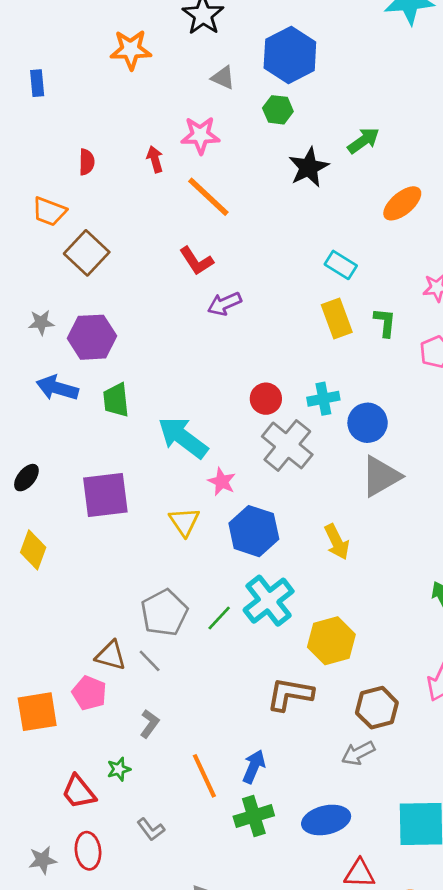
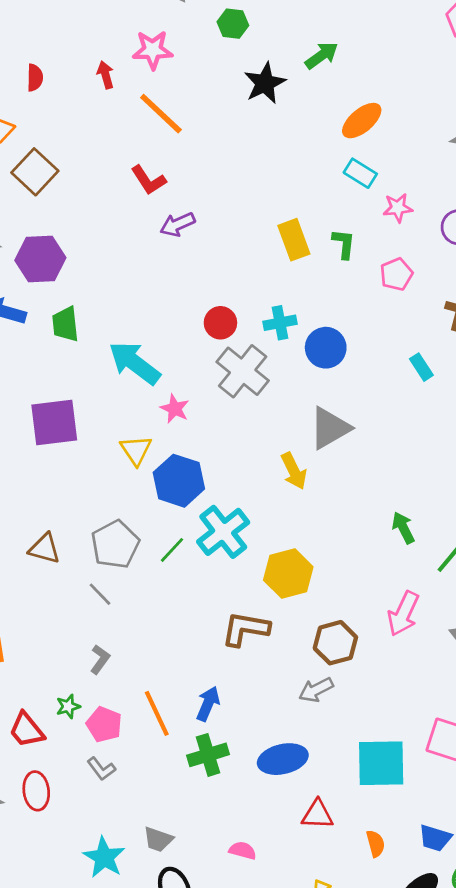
cyan rectangle: (341, 265) -> (360, 173), moved
gray triangle: (381, 476) -> (330, 428), moved
blue hexagon: (254, 531) -> (179, 481), moved
brown triangle: (111, 655) -> (45, 549), moved
pink pentagon: (89, 693) -> (104, 724), moved

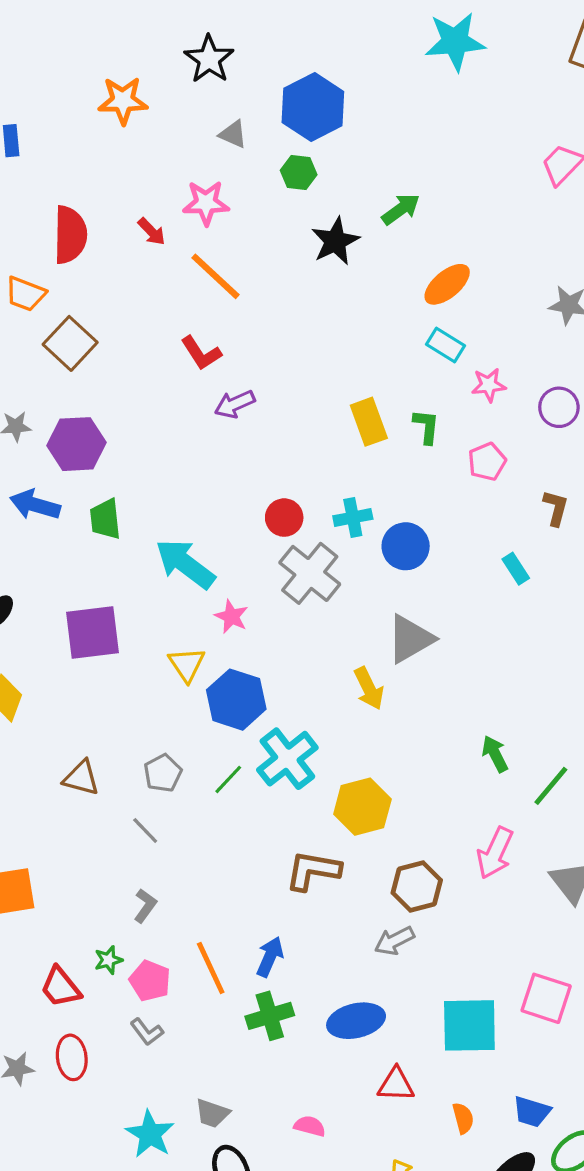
red arrow: (105, 75) -> (152, 232), turned 152
red semicircle: (35, 78) -> (70, 235), size x1.8
gray pentagon: (115, 544) -> (163, 773), size x0.7

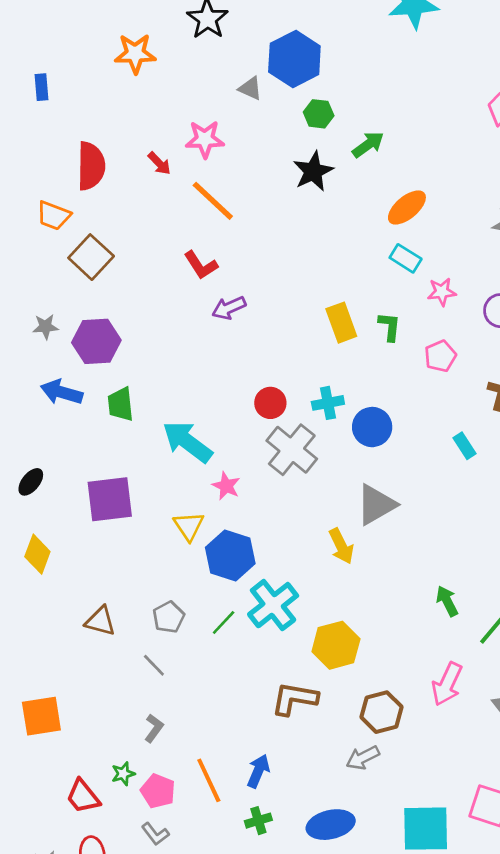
gray triangle: (233, 134) -> (250, 88), moved
green hexagon: (299, 173) -> (319, 114), moved
green cross: (270, 1016) -> (258, 821), size x0.7

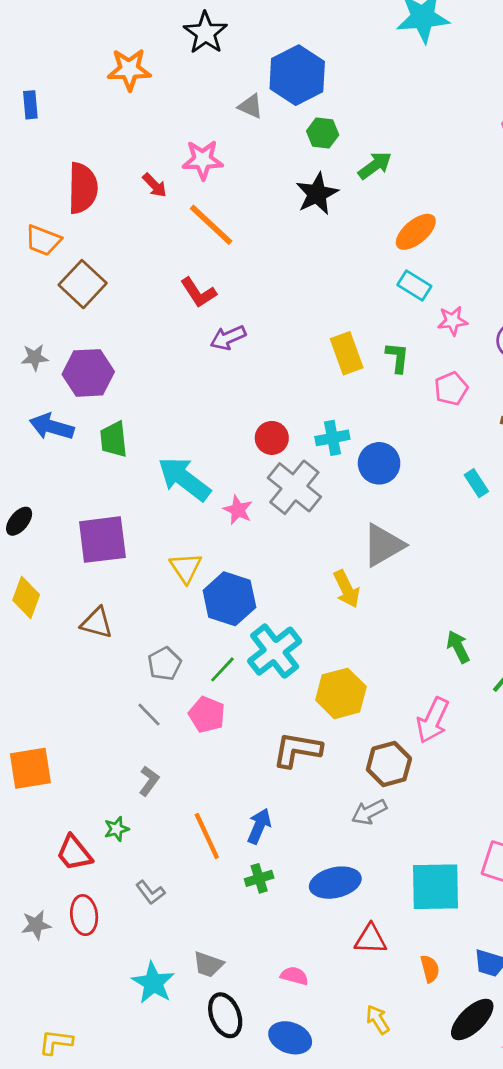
pink star: (226, 486) -> (238, 510), moved
brown triangle: (100, 621) -> (97, 623), moved
pink arrow: (447, 684) -> (433, 720), moved
pink pentagon: (158, 791) -> (207, 715), moved

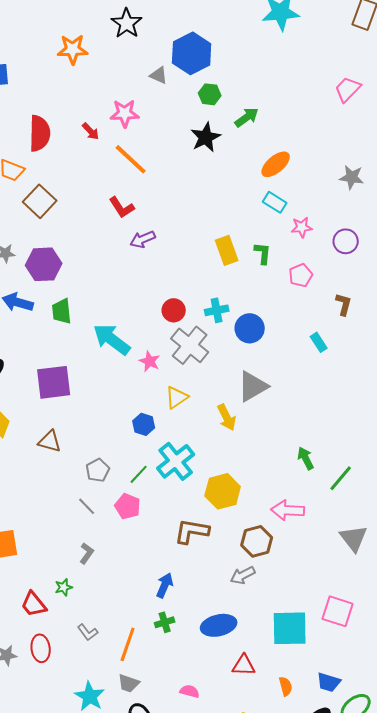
yellow triangle: (186, 568) -> (177, 397), moved, turned 30
blue hexagon: (229, 599) -> (144, 424), size x0.6
pink arrow: (433, 720) -> (288, 510), turned 68
orange line: (207, 836) -> (128, 644), moved, turned 44

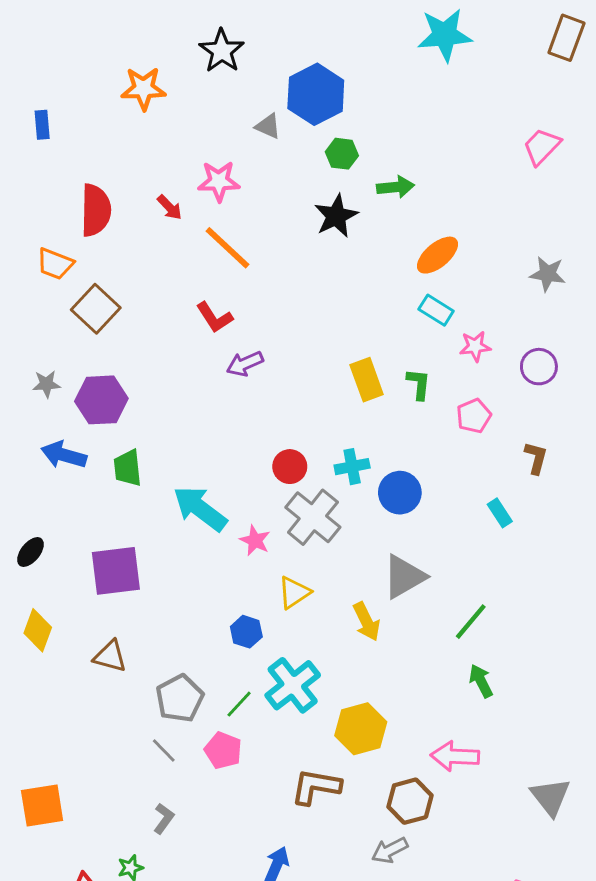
green arrow: (247, 117) -> (395, 187), turned 30
gray pentagon: (98, 470) -> (180, 698), size x1.4
green line: (341, 478) -> (471, 622), moved

